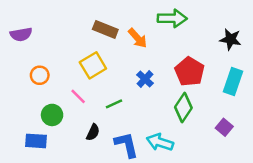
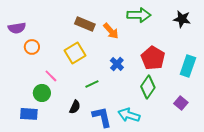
black star: (231, 39) -> (182, 19), moved
orange circle: (40, 75) -> (32, 47), moved
pink line: (78, 96) -> (51, 76), moved

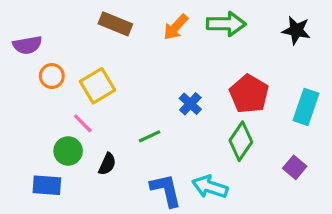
brown rectangle: (85, 24) -> (115, 24), moved
orange arrow: (111, 31) -> (176, 27), moved, turned 84
yellow square: (75, 53) -> (97, 86), moved
black semicircle: (75, 107) -> (107, 164), moved

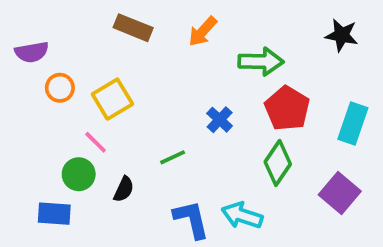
green arrow: (226, 24) -> (261, 61), moved
purple square: (295, 167) -> (340, 193), size x1.5

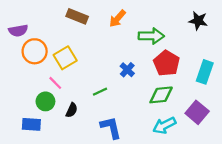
orange circle: (60, 88) -> (35, 51), size x1.5
green diamond: (278, 163) -> (161, 95), turned 50
cyan arrow: (242, 216) -> (164, 125), moved, turned -45

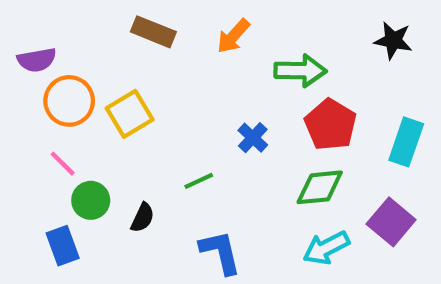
pink line: (55, 83) -> (63, 164), moved
blue rectangle: (31, 124) -> (63, 246), turned 66

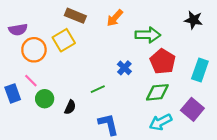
yellow square: (130, 114) -> (64, 40), moved
blue rectangle: (63, 246) -> (13, 93), moved

